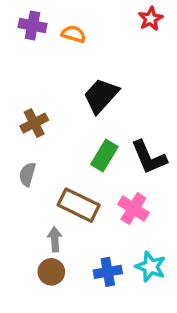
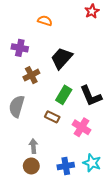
purple cross: (33, 25) -> (20, 48), moved
brown cross: (34, 123) -> (31, 75), moved
gray semicircle: (27, 174) -> (17, 106), size x1.5
brown rectangle: (79, 205) -> (52, 117), moved, size x0.6

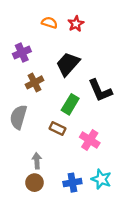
red star: (92, 11) -> (76, 24), moved
purple cross: (20, 48) -> (22, 53), turned -35
black L-shape: (91, 96) -> (100, 91), moved

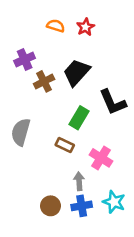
brown cross: (34, 82) -> (44, 81), moved
gray arrow: (37, 161) -> (79, 181), moved
brown circle: (34, 183) -> (51, 206), moved

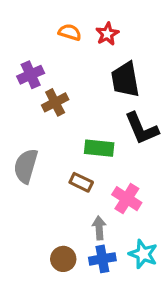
black trapezoid: (76, 72) -> (125, 80), moved, turned -52
green rectangle: (79, 118) -> (99, 148), turned 65

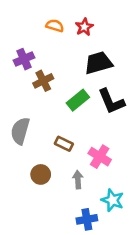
black trapezoid: (125, 80) -> (98, 63), turned 84
green rectangle: (99, 148) -> (78, 100), moved, turned -45
brown circle: (63, 259) -> (41, 174), moved
blue cross: (102, 259) -> (87, 219), moved

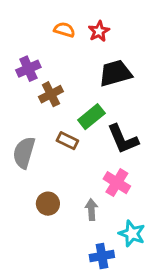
black L-shape: (111, 101) -> (123, 139), moved
brown rectangle: (64, 144) -> (67, 141), moved

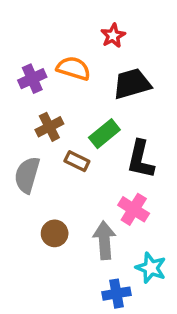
orange semicircle: (64, 30) -> (73, 68), moved, size x1.4
brown cross: (51, 94) -> (49, 127), moved
black L-shape: (123, 139) -> (141, 159), turned 36
gray arrow: (91, 210) -> (104, 240), size x1.5

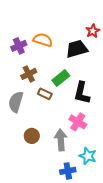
red star: (113, 36) -> (93, 31), moved

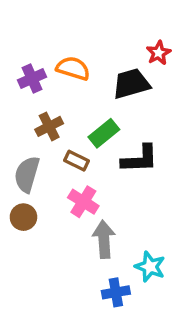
black L-shape: (82, 93) -> (140, 159), turned -105
pink cross: (78, 122) -> (83, 202), moved
brown circle: (32, 136) -> (23, 217), moved

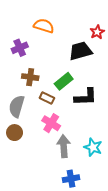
orange semicircle: (73, 68) -> (44, 26), moved
brown cross: (49, 126) -> (30, 77), turned 35
cyan star: (150, 267) -> (93, 147), moved

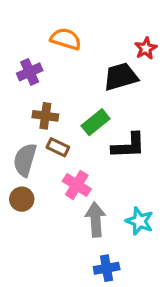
brown rectangle: (47, 98) -> (58, 147), moved

